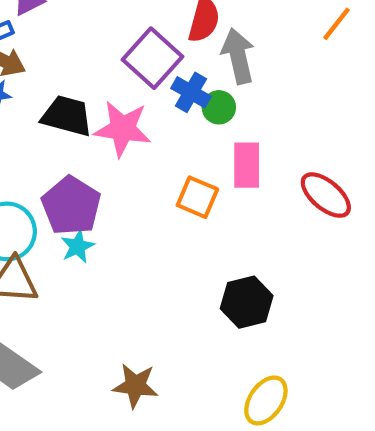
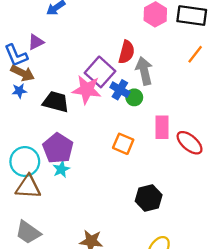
pink star: (123, 129) -> (87, 90), moved
pink rectangle: (247, 165) -> (162, 127), moved

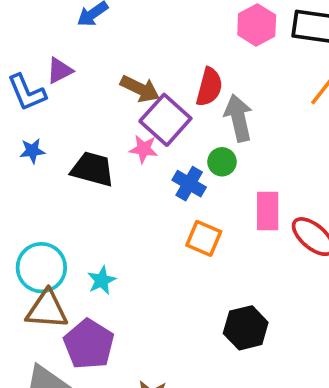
brown arrow: (23, 73) -> (140, 89), moved
pink star: (87, 90) -> (144, 149), size x0.6
blue cross: (120, 90) -> (189, 184), moved
purple pentagon: (58, 148) -> (89, 344), moved

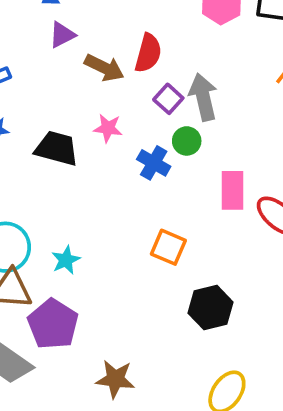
purple triangle: (60, 71) -> (62, 35), moved
red semicircle: (209, 87) -> (148, 53), moved
purple square: (165, 120) -> (168, 99), moved, size x0.6
orange square: (204, 238) -> (168, 247), moved

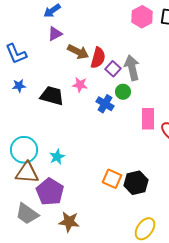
red semicircle: (148, 53) -> (98, 58), moved
orange square: (168, 247) -> (112, 179), moved
brown star: (115, 379) -> (69, 222), moved

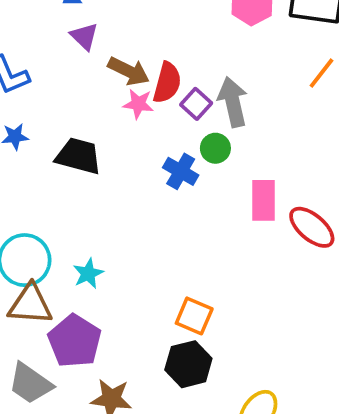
purple triangle: (55, 34) -> (84, 36), turned -49
pink star: (80, 85) -> (138, 104), moved
black hexagon: (136, 183) -> (188, 364), moved

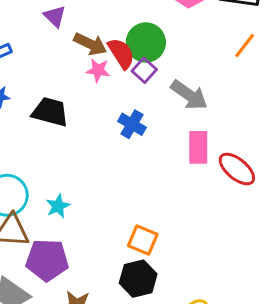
red semicircle: (167, 83) -> (121, 53), turned -48
gray arrow: (233, 102) -> (189, 95), moved, turned 138
green circle: (215, 148) -> (146, 42), moved, size x1.6
purple pentagon: (75, 341) -> (47, 260), turned -30

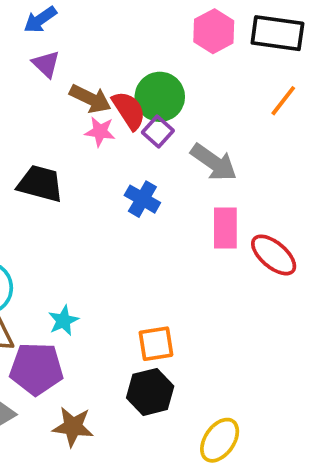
cyan star: (58, 206) -> (63, 321), moved
orange square: (143, 240) -> (156, 344), turned -32

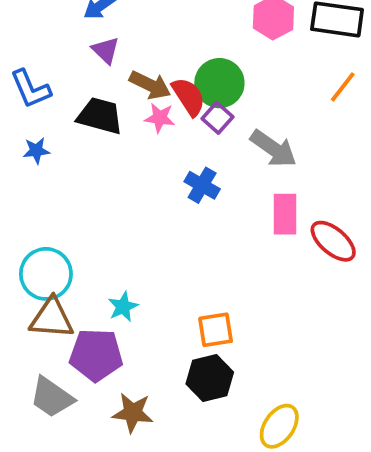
black trapezoid: (40, 184) -> (100, 116), moved

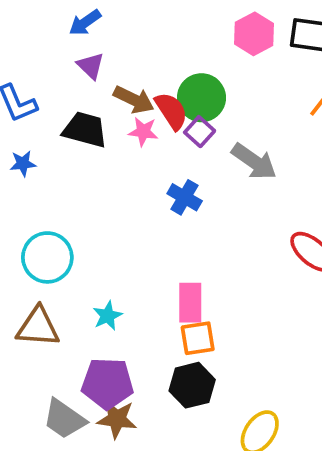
pink rectangle: (285, 214) -> (190, 303), moved
cyan circle: (46, 274) -> (47, 257), moved
purple pentagon: (96, 355) -> (108, 383), moved
gray trapezoid: (52, 397) -> (64, 419), moved

